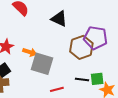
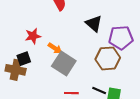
purple pentagon: (95, 38) -> (121, 38), moved, turned -30

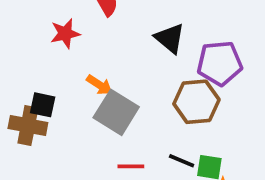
red star: (33, 36) -> (65, 34), moved
black square: (24, 59) -> (43, 105), turned 32

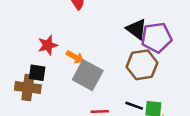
red star: (65, 34) -> (48, 45), moved
black triangle: (170, 38) -> (136, 29), moved

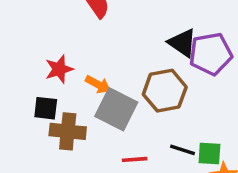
brown hexagon: (142, 65) -> (165, 91), moved
brown cross: (28, 87) -> (68, 131), moved

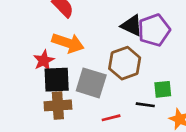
orange arrow: (98, 84) -> (68, 43), moved, size x1.6
black square: (46, 108) -> (57, 80), moved, size x1.5
green square: (209, 153) -> (163, 89), moved

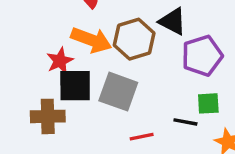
purple pentagon: (154, 30) -> (202, 56), moved
brown hexagon: (125, 63) -> (134, 39), moved
brown cross: (58, 105) -> (48, 116), moved

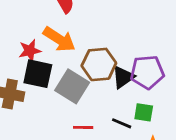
black triangle: (173, 21) -> (123, 77), moved, turned 45
brown hexagon: (134, 39) -> (99, 64), moved

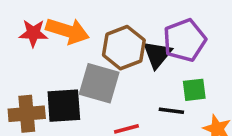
red star: (30, 51) -> (33, 33), moved, turned 30
black square: (38, 74) -> (64, 106), moved

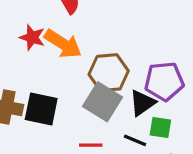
black triangle: (157, 54) -> (142, 103), moved
gray square: (99, 83) -> (102, 102), moved

